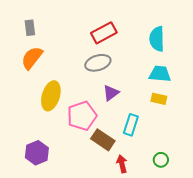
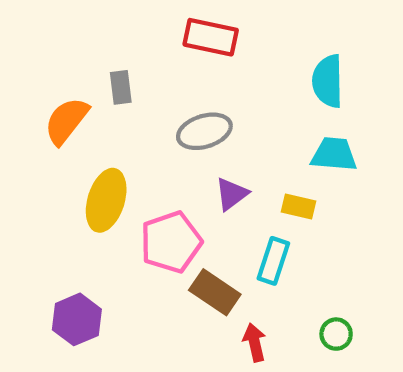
gray rectangle: (30, 28) -> (121, 87), moved
red rectangle: (104, 33) -> (211, 37), moved, turned 40
yellow rectangle: (159, 99) -> (298, 207), moved

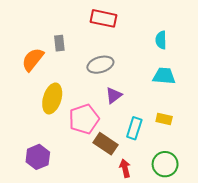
cyan semicircle: (328, 81) -> (161, 40), size x0.7
yellow rectangle: (298, 207) -> (164, 119), moved
green circle: (336, 334) -> (165, 164), size x1.6

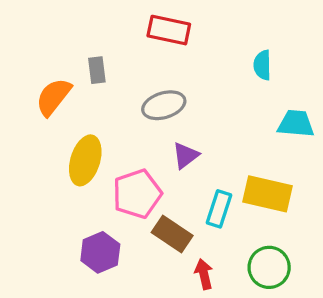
cyan trapezoid: (164, 76) -> (296, 124), moved
yellow rectangle: (164, 119) -> (267, 194), size x1.8
purple hexagon: (38, 157) -> (100, 252), moved

